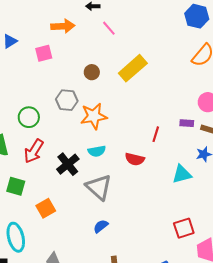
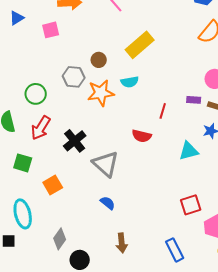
brown circle: (92, 72) -> (99, 60), moved
cyan semicircle: (97, 151) -> (130, 82), moved
blue semicircle: (101, 226) -> (108, 203), turned 77

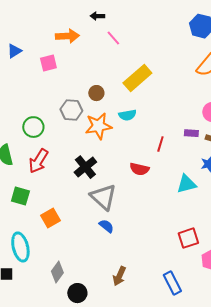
black cross: (75, 141) -> (85, 167), moved
blue semicircle: (108, 203) -> (106, 226), moved
brown arrow: (122, 243) -> (119, 276), turned 30

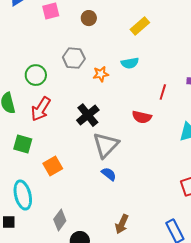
yellow rectangle: (137, 78) -> (140, 26), size x0.7
brown circle: (96, 93) -> (89, 18), moved
orange star: (98, 126) -> (101, 74), size x0.6
gray triangle: (103, 197) -> (106, 145), turned 32

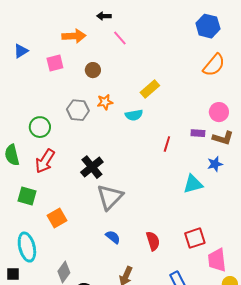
yellow rectangle: (140, 26) -> (150, 89), moved
orange star: (101, 74) -> (105, 102), moved
red semicircle: (142, 117) -> (153, 241), moved, turned -120
blue semicircle: (109, 174) -> (113, 237), moved

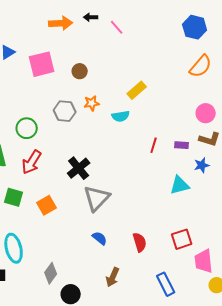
orange arrow: (74, 36) -> (61, 23), moved
pink line: (120, 38) -> (117, 27), moved
pink square: (55, 63) -> (42, 64), size x1.5
purple rectangle: (198, 133) -> (182, 145), moved
orange square: (57, 218) -> (47, 205), moved

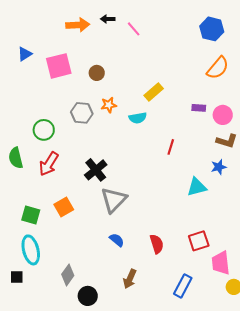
purple rectangle: (182, 145) -> (199, 108), moved
green square: (14, 197) -> (31, 215), moved
blue rectangle: (166, 284) -> (183, 286), turned 55

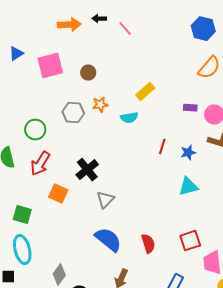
blue star: (219, 167) -> (188, 153), moved
gray triangle: (114, 200) -> (105, 200), size x0.7
orange square: (64, 207) -> (58, 194), moved, turned -36
blue semicircle: (117, 240) -> (108, 240), size x1.8

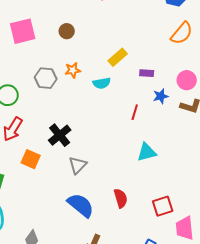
brown circle: (88, 73) -> (67, 31), moved
purple rectangle: (190, 108) -> (147, 73), moved
blue star: (188, 153) -> (161, 96), moved
cyan triangle: (188, 187) -> (147, 152), moved
red semicircle: (148, 244) -> (121, 198), moved

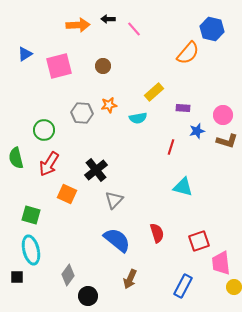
orange semicircle: (182, 33) -> (188, 53), moved
cyan triangle: (147, 152) -> (183, 187), turned 30

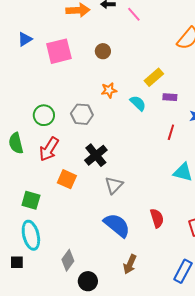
purple rectangle: (183, 108) -> (170, 97), moved
gray hexagon: (82, 113) -> (82, 114), moved
cyan semicircle: (138, 118) -> (138, 103), turned -126

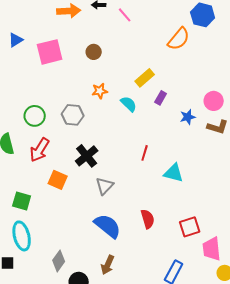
purple rectangle: (170, 97) -> (161, 98), turned -64
red line: (171, 132) -> (145, 153), moved
brown arrow: (130, 264) -> (108, 265), moved

